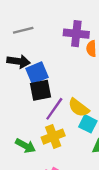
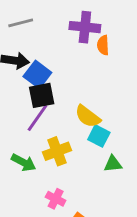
blue square: (37, 73) -> (37, 75), turned -30
purple line: (54, 109) -> (37, 118), moved

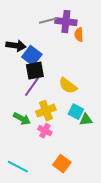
gray line: (21, 23) -> (48, 21), moved
cyan square: (99, 136) -> (76, 112), moved
pink cross: (56, 199) -> (45, 131), moved

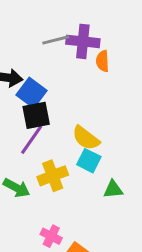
cyan square: (76, 112) -> (89, 161), moved
pink cross: (45, 131) -> (51, 236), moved

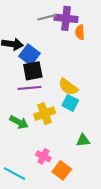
purple line: (32, 140) -> (30, 88), turned 50
green triangle: (113, 189) -> (83, 140), moved

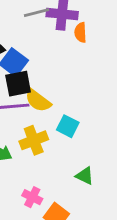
yellow semicircle: (68, 87) -> (38, 101), moved
green triangle: (83, 140) -> (85, 176), turned 32

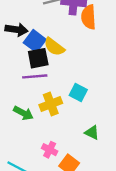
orange semicircle: (80, 32) -> (89, 17), size x1.5
yellow semicircle: (38, 101) -> (54, 47), moved

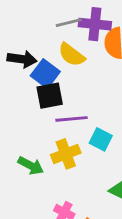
yellow semicircle: (54, 47) -> (72, 55), moved
purple line: (35, 76) -> (72, 119), moved

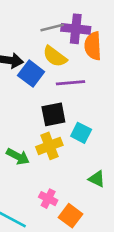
black square: (50, 96) -> (53, 114), moved
purple line: (72, 119) -> (71, 83), moved

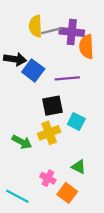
yellow semicircle: (55, 56) -> (35, 26), moved, turned 50
green triangle: (97, 179) -> (79, 167), moved

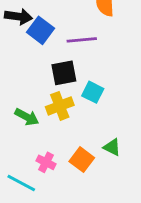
green triangle: (79, 167) -> (112, 147), moved
pink cross: (48, 178) -> (46, 162), moved
orange square: (67, 193) -> (82, 160), moved

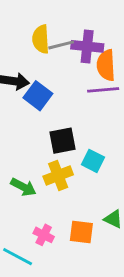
purple line: (82, 40) -> (103, 90), moved
orange square: (82, 160) -> (81, 232), turned -30

